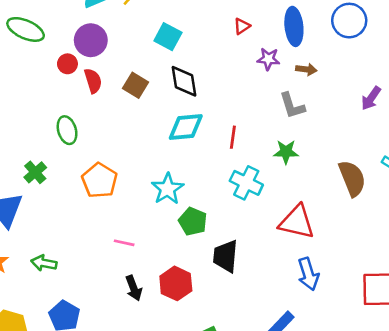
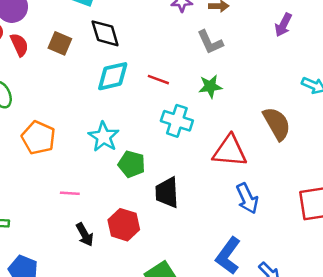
red line: (233, 137) -> (158, 80), turned -70
brown semicircle: (352, 178) -> (277, 124), moved

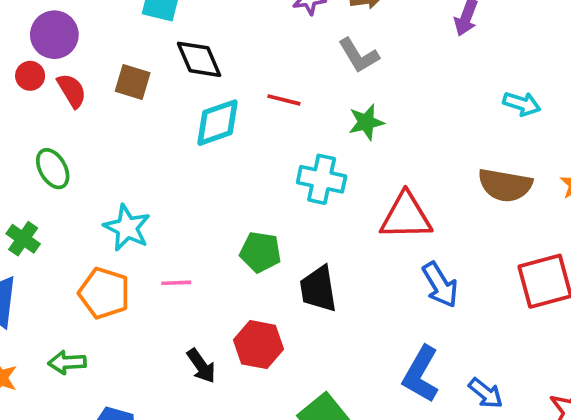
red line: (158, 80) -> (284, 100), moved
brown semicircle: (277, 124) -> (505, 185), moved, turned 136
cyan star: (104, 137) -> (127, 228), moved
orange pentagon: (38, 138) -> (104, 293), moved
pink line: (70, 193) -> (176, 283), moved

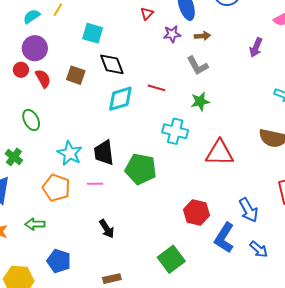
green pentagon: (260, 252) -> (141, 169), size x1.4
blue arrow: (440, 285) -> (249, 210), moved
black trapezoid: (318, 289) -> (104, 153), moved
red hexagon: (258, 345) -> (197, 212), moved

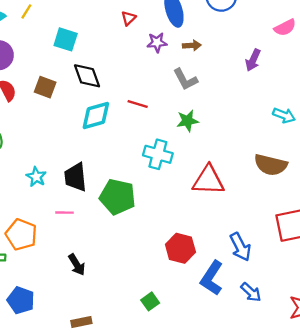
cyan star: (70, 153) -> (36, 177), size x0.7
orange pentagon: (56, 188) -> (21, 235), moved
green square: (171, 259) -> (150, 301), size x0.6

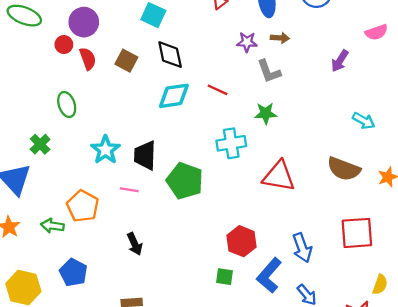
purple star: (157, 42) -> (247, 42), moved
cyan cross: (158, 154) -> (231, 143), turned -32
cyan star: (36, 177) -> (105, 150), size x1.4
green square: (150, 301) -> (224, 277), moved, turned 36

